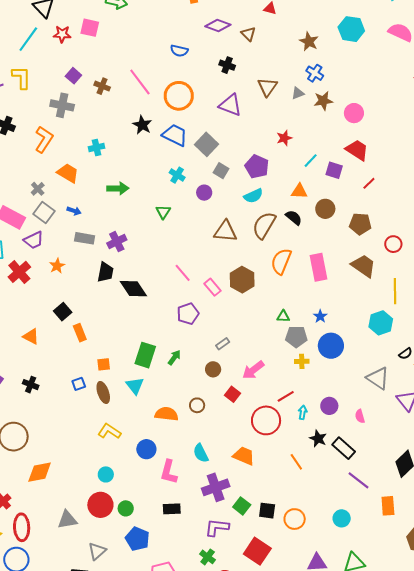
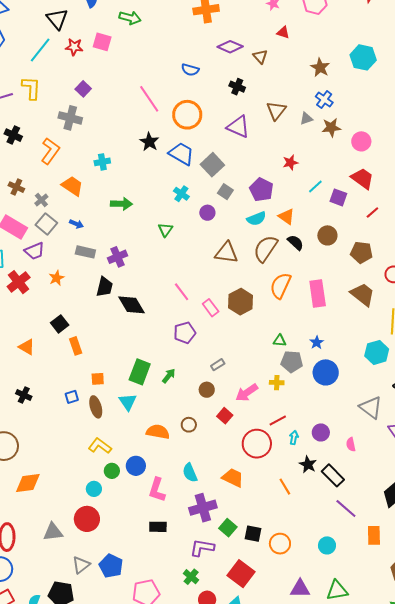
brown cross: (102, 86) -> (16, 187), moved
orange triangle: (299, 191) -> (286, 217), moved, turned 30
yellow cross: (302, 361) -> (277, 383), moved
green circle: (126, 508) -> (112, 471), moved
blue pentagon: (137, 539) -> (111, 566), moved

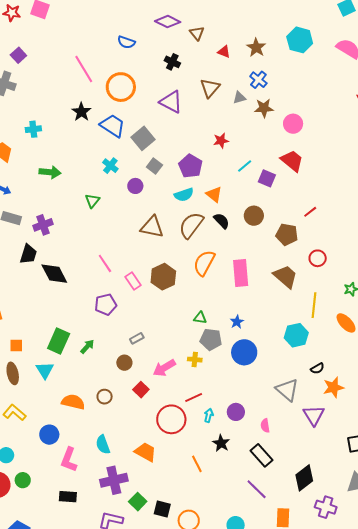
red triangle: (283, 33) -> (224, 52), moved
red line: (372, 212) -> (310, 212), moved
green circle: (112, 471) -> (23, 480), moved
black rectangle: (333, 475) -> (261, 455), moved

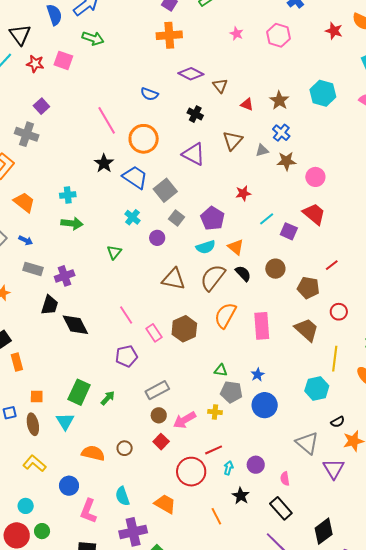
cyan cross: (33, 129) -> (68, 195), moved
gray rectangle: (137, 338) -> (157, 390), size x1.6
brown circle: (124, 363) -> (159, 415), moved

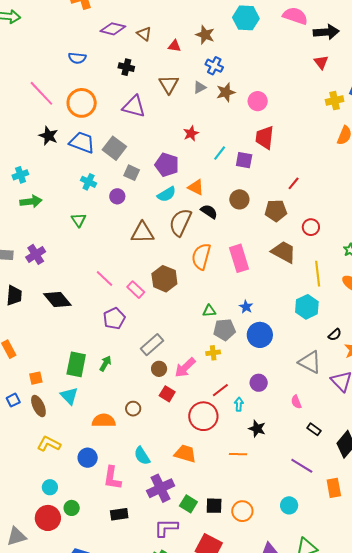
red trapezoid: (314, 214) -> (265, 137), turned -110
black trapezoid: (50, 305) -> (14, 296), moved
purple circle: (256, 465) -> (259, 383), moved
black rectangle: (281, 508) -> (314, 429), moved, size x0.6
orange line: (216, 516) -> (238, 454), turned -48

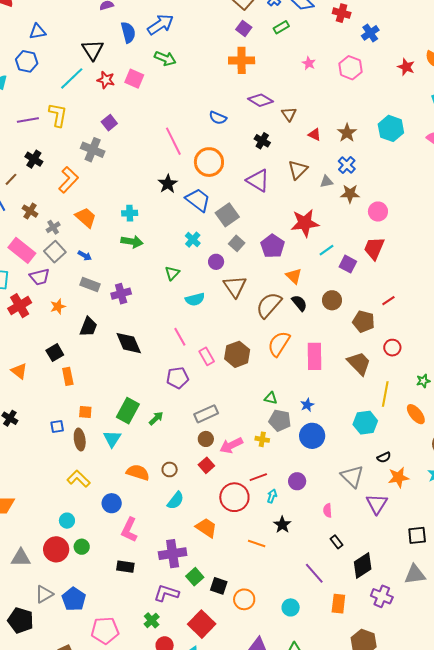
red star: (191, 133) -> (305, 223), size x1.8
cyan semicircle: (167, 194) -> (195, 299), moved
brown triangle: (143, 233) -> (235, 286), moved, turned 40
cyan semicircle: (142, 456) -> (176, 501), moved, turned -126

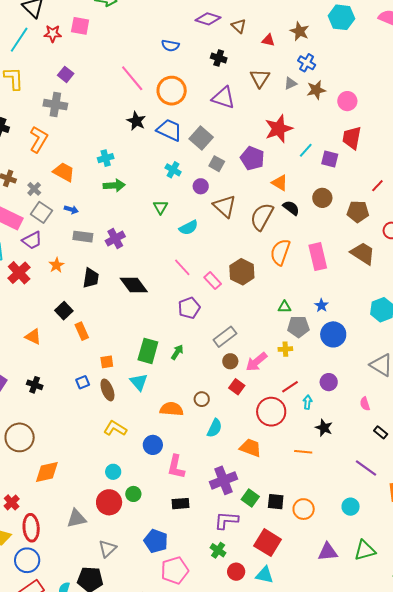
blue pentagon: (74, 599) -> (156, 541), moved

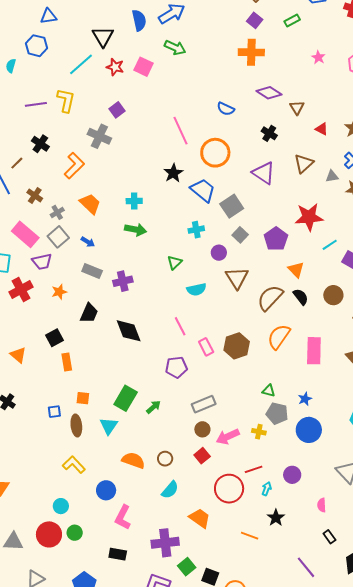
cyan cross: (173, 170) -> (196, 230), turned 35

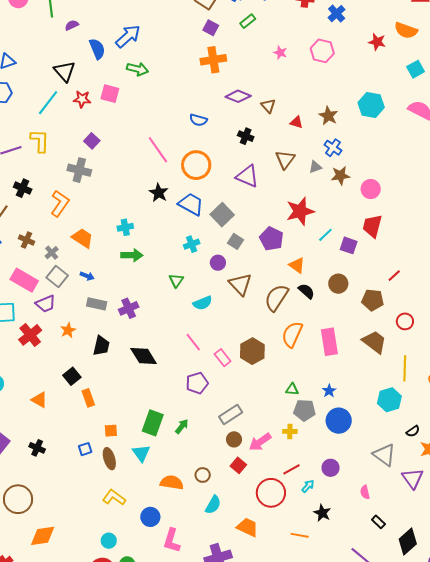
cyan arrow: (267, 489) -> (308, 486), turned 32

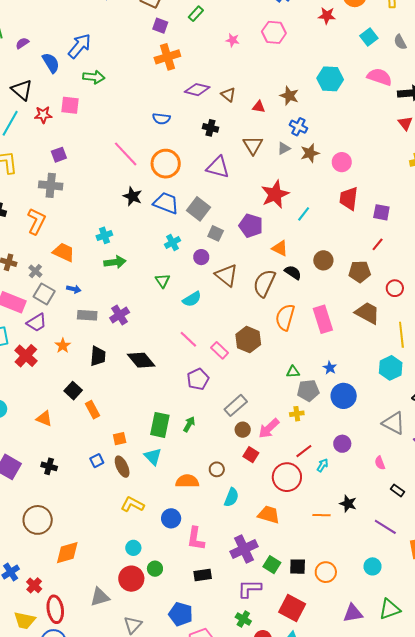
purple square: (92, 141) -> (59, 155), turned 35
purple square: (349, 245) -> (381, 212), moved
black star: (322, 513) -> (348, 504), moved

